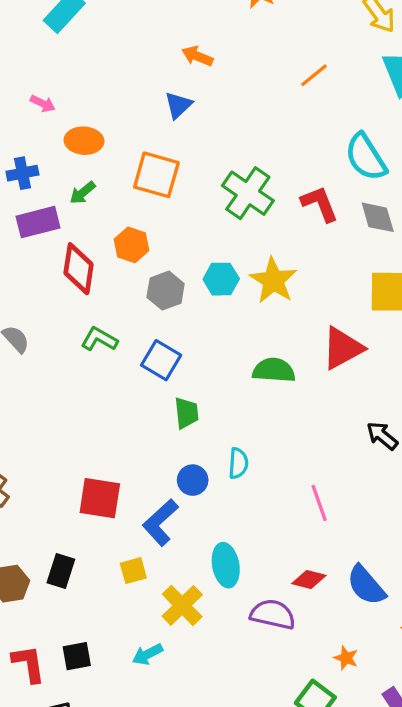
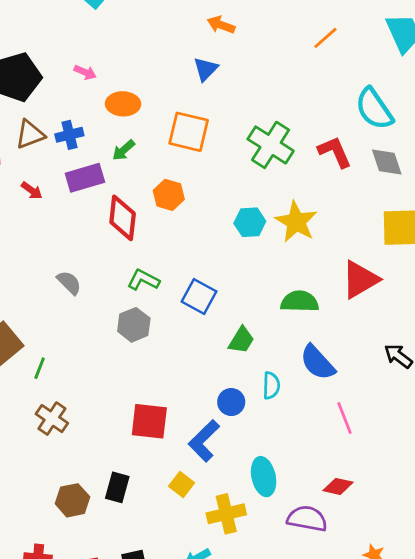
gray hexagon: (166, 291) -> (134, 325), moved
green trapezoid: (186, 413) -> (241, 340), moved, turned 40
yellow square: (133, 571) -> (182, 485), turned -35
blue semicircle: (366, 585) -> (317, 363), moved
yellow cross: (182, 605) -> (226, 514), turned 33

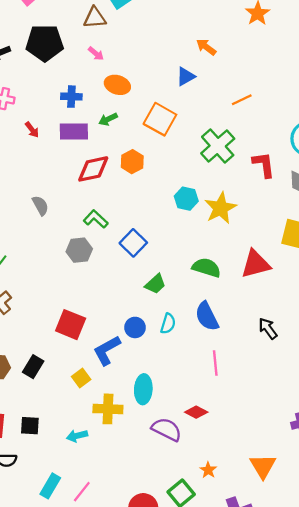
orange line: (325, 38) -> (242, 100), moved
brown triangle: (30, 134) -> (95, 18), moved
red diamond: (123, 218) -> (93, 169), turned 56

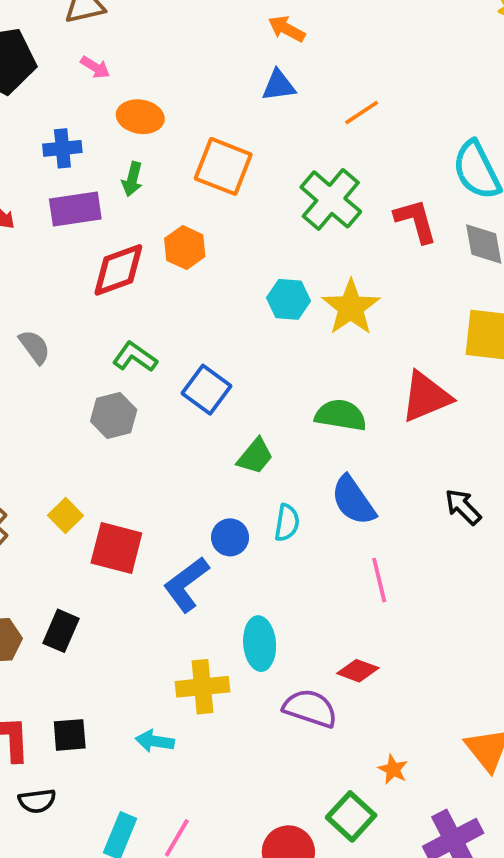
blue triangle: (186, 76) -> (279, 86), moved, turned 30
green arrow: (108, 119) -> (132, 179), turned -42
yellow square: (81, 378) -> (66, 515), moved
cyan arrow: (77, 436) -> (155, 741), turned 30

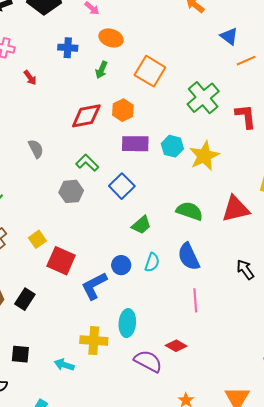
blue triangle: (279, 86) -> (229, 36), moved, turned 36
orange line: (362, 113) -> (246, 61), moved
purple rectangle: (75, 209) -> (135, 144), moved

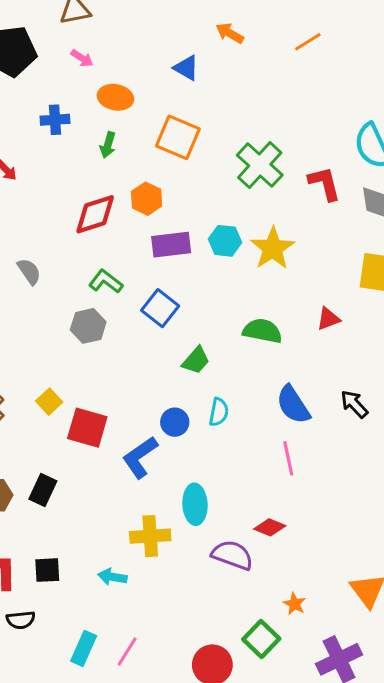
blue triangle: (229, 36) -> (186, 68), moved
orange line: (246, 61) -> (308, 42), moved
red triangle: (236, 209) -> (328, 319), size x0.6
blue semicircle: (189, 257) -> (293, 405), moved

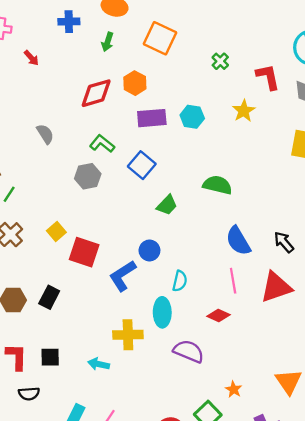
green cross: (260, 165) -> (220, 61), size x0.5
yellow star: (273, 248) -> (244, 111), moved, size x0.7
red triangle: (328, 319) -> (276, 287), moved, size x1.8
cyan semicircle: (219, 412) -> (180, 281), moved
red diamond: (270, 527) -> (219, 315), moved

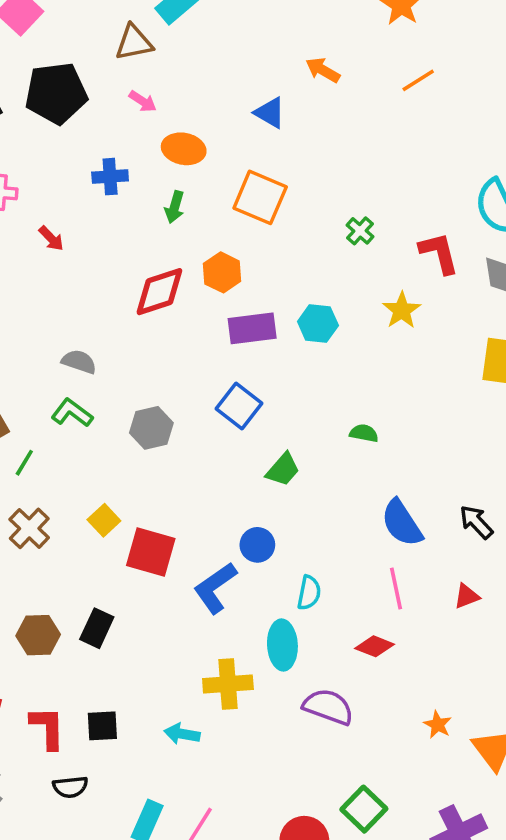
gray semicircle: (45, 134) -> (79, 362), turned -36
green L-shape: (102, 144) -> (72, 413), moved
green semicircle: (217, 185) -> (364, 433), size x0.6
red triangle: (276, 287) -> (467, 596), size x0.5
orange star: (234, 389) -> (438, 725), moved

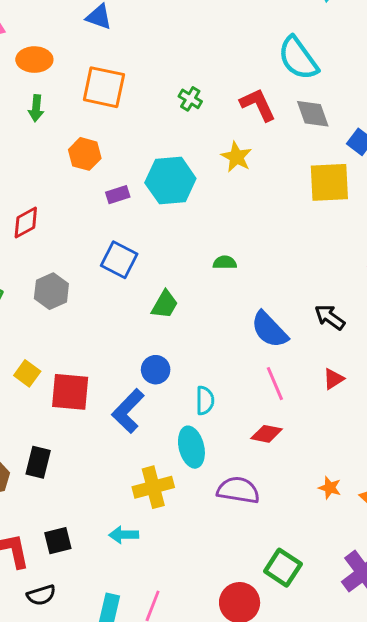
red diamond: (159, 292) -> (26, 222), moved, size x0.7
cyan hexagon: (318, 323) -> (170, 181), size x1.5
purple rectangle: (252, 328) -> (118, 195), size x0.6

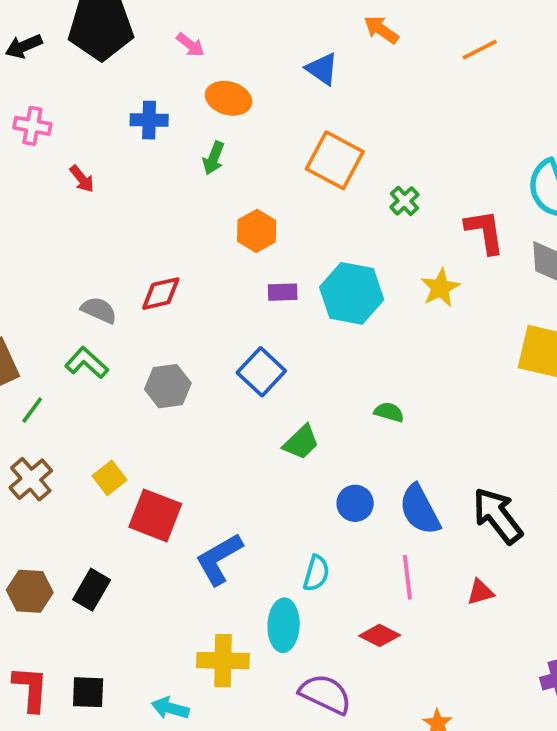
orange square: (104, 87) -> (335, 160), moved
black arrow: (330, 317) -> (498, 516), size x1.5
blue circle: (156, 370) -> (355, 503), moved

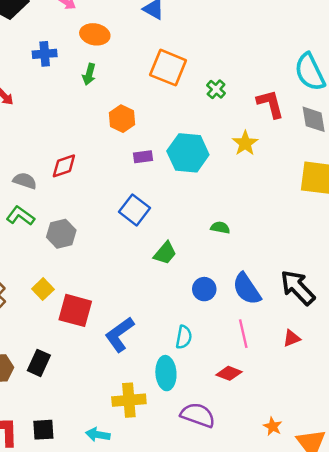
gray hexagon: (168, 386) -> (61, 234), moved

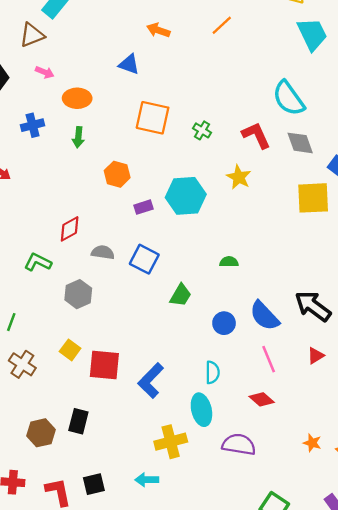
gray semicircle: (25, 181) -> (103, 252), moved
green L-shape: (20, 216) -> (38, 262), moved
red diamond: (229, 373) -> (262, 399), turned 30

